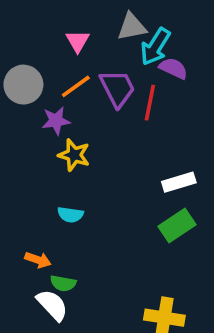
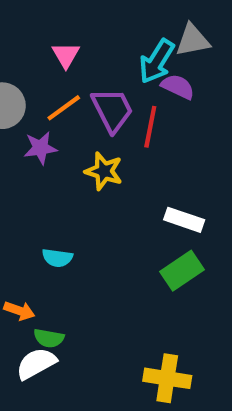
gray triangle: (132, 27) -> (193, 40), moved
yellow star: (74, 155) -> (104, 171), moved
white rectangle: (179, 182) -> (184, 220), turned 36
white semicircle: (52, 305) -> (36, 364), turned -76

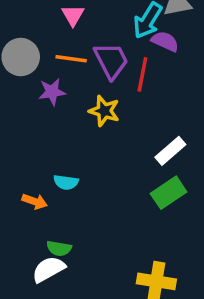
orange line: (64, 108) -> (71, 59), turned 44
white rectangle: (184, 220) -> (170, 151), turned -60
orange arrow: (19, 311) -> (35, 201), moved

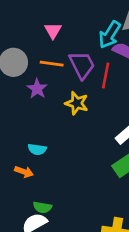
purple star: (52, 92) -> (37, 89), turned -30
cyan semicircle: (66, 182) -> (37, 149), moved

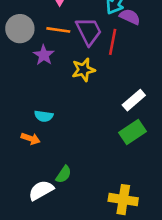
yellow star: (77, 103) -> (83, 70), turned -30
green semicircle: (42, 207) -> (64, 174), moved, turned -66

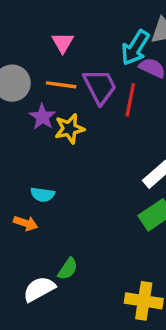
yellow star: (83, 70) -> (69, 129), moved

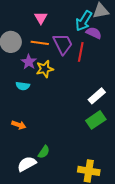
cyan semicircle: (42, 195) -> (23, 86), moved

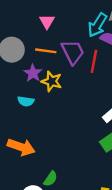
yellow star: (45, 69) -> (52, 81), turned 30
orange arrow: (19, 125) -> (21, 147), size x1.6

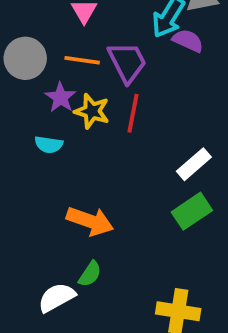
red line: (94, 61) -> (133, 113), moved
orange arrow: (21, 147) -> (90, 221), moved

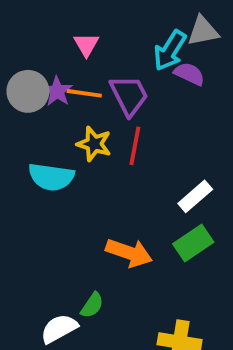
purple star: (61, 97) -> (57, 91), moved
cyan semicircle: (49, 145) -> (51, 177), size x1.6
orange arrow: (90, 221) -> (129, 253), moved

